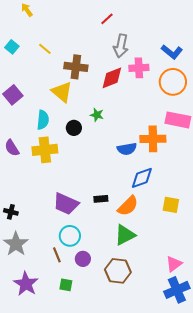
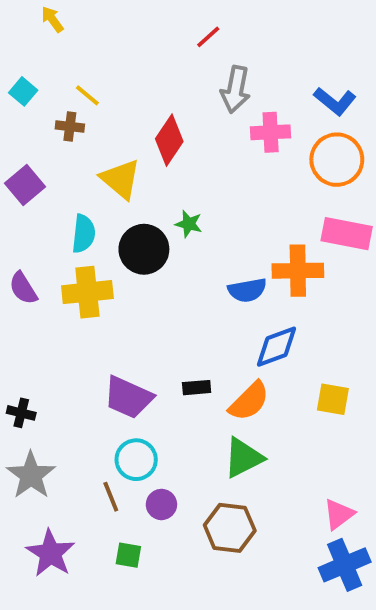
brown cross: (76, 67) -> (70, 126), moved, size x0.6
red diamond: (112, 78) -> (169, 140), moved, turned -35
black circle: (74, 128) -> (144, 249), size x1.6

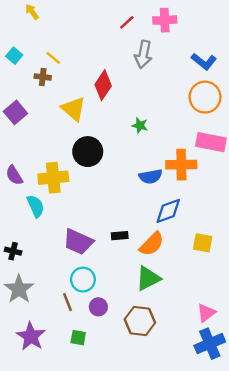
pink cross: (271, 132) -> (165, 20), moved
green star: (189, 224) -> (140, 126), moved
cyan semicircle: (84, 234) -> (36, 206), moved, turned -30

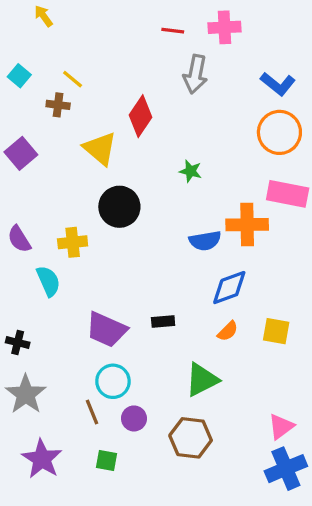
red line: (127, 22) -> (173, 31), turned 49
yellow cross: (53, 178) -> (73, 242), size x0.7
orange semicircle: (152, 244) -> (228, 331), moved, size x0.6

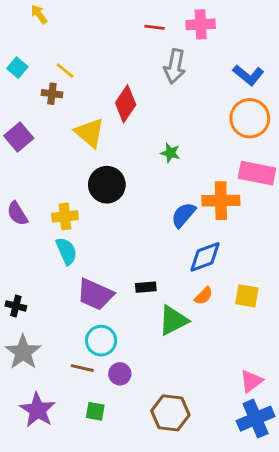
blue semicircle: (205, 241) -> (183, 215), turned 140
cyan semicircle: (48, 281) -> (66, 251), moved
green triangle: (202, 380) -> (173, 320), moved
brown line: (92, 412) -> (82, 368), turned -55
brown hexagon: (191, 438) -> (170, 413), moved

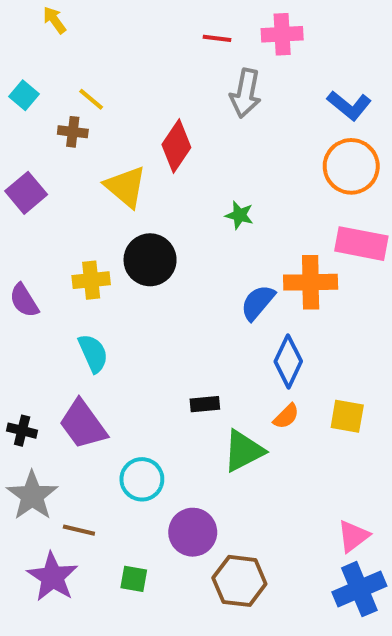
yellow cross: (65, 216) -> (91, 280), moved
blue diamond: (205, 257) -> (288, 361), turned -45
purple trapezoid: (95, 294) -> (83, 424), moved, turned 30
brown line: (82, 368) -> (79, 530), moved
purple circle: (120, 374) -> (193, 532), moved, size x1.5

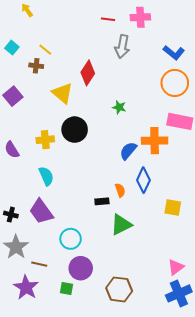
orange semicircle: (286, 416) -> (120, 190), moved, turned -64
purple circle: (193, 532) -> (81, 268), moved

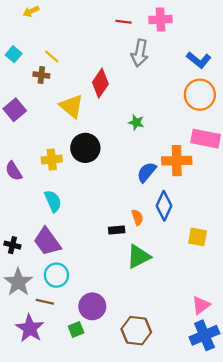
yellow arrow: (27, 10) -> (31, 11), turned -80
cyan circle: (71, 239) -> (56, 275), moved
green square: (67, 288) -> (76, 329), turned -32

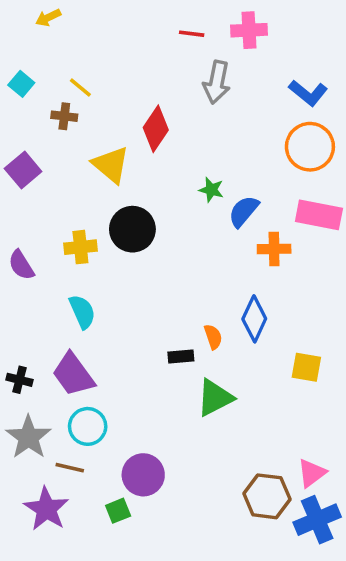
orange cross: (177, 161) -> (274, 249), size x0.7
blue semicircle: (147, 172) -> (244, 211), moved
brown hexagon: (136, 331) -> (267, 496), moved

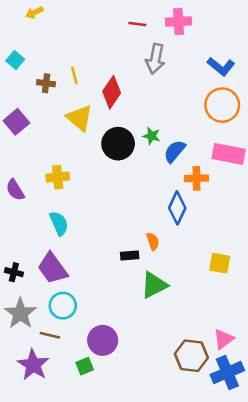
yellow line: (80, 88) -> (74, 75), moved, turned 36
black circle: (132, 229) -> (118, 144), moved
blue diamond: (254, 319) -> (177, 208), moved

